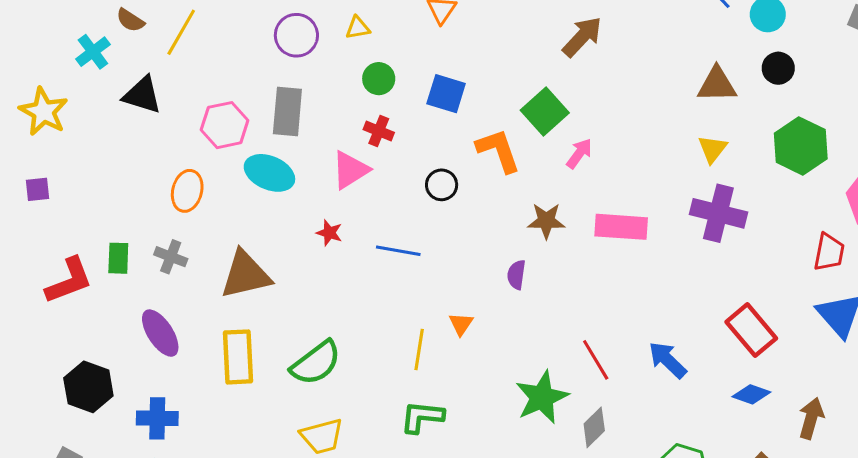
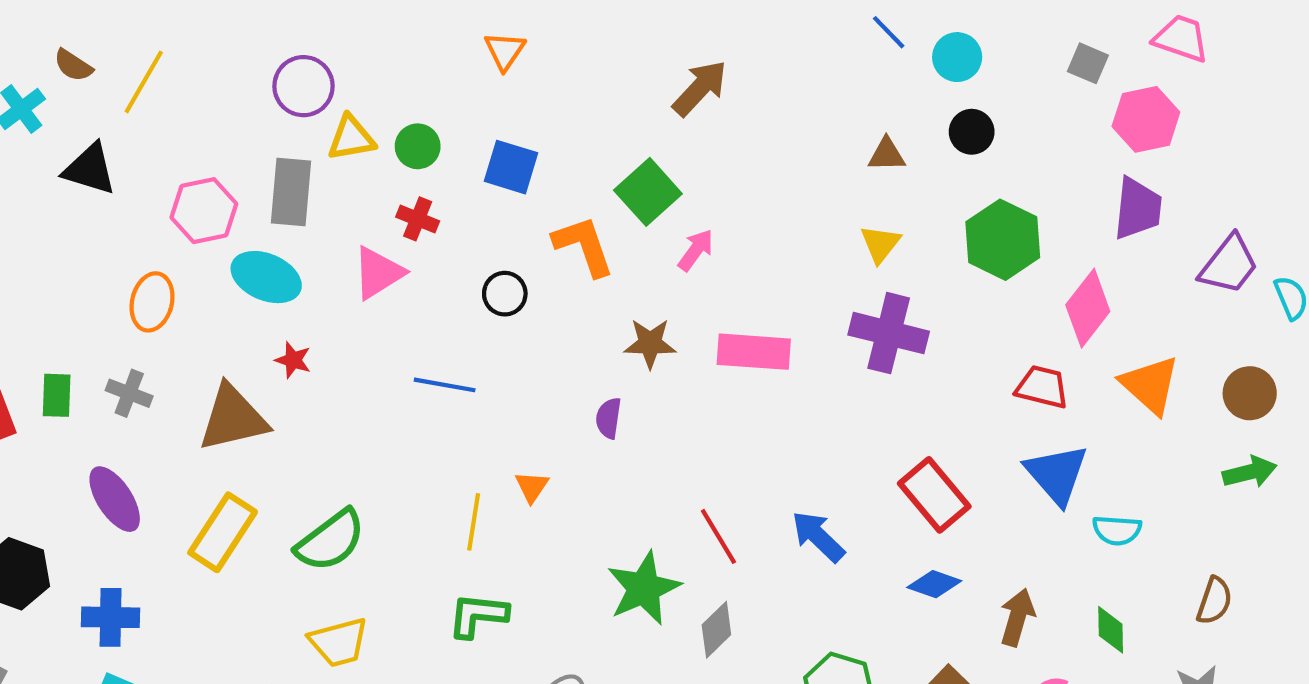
yellow triangle: (358, 28) -> (351, 138), moved, size x1.4
brown triangle: (717, 85) -> (887, 155), size x0.7
red star: (329, 233) -> (293, 360), moved
red trapezoid: (829, 252) -> (1042, 387), turned -87
yellow rectangle: (238, 357) -> (223, 532), turned 36

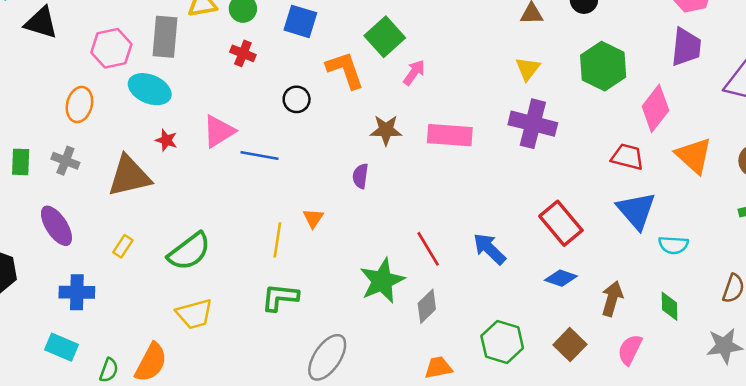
pink triangle: (378, 273) -> (219, 131), moved
yellow rectangle: (223, 532) -> (123, 246), size x0.5
blue cross: (111, 617) -> (77, 292), moved

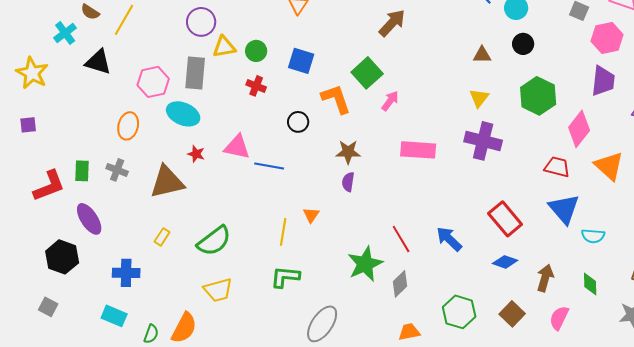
brown star: (386, 130) -> (348, 152), moved
pink triangle: (219, 131) -> (237, 147), turned 44
purple ellipse: (56, 226) -> (89, 219), moved

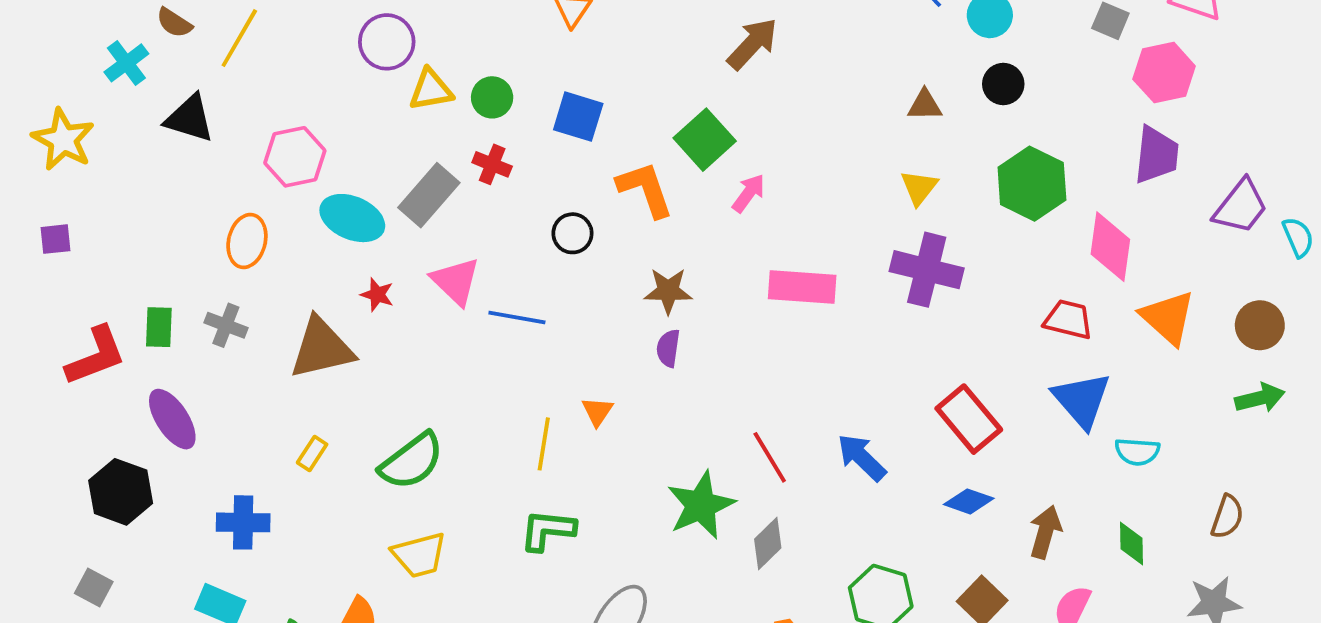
gray rectangle: (195, 73) -> (429, 195), moved, turned 36
pink diamond: (579, 129) -> (1110, 247), turned -30
pink triangle: (237, 147) -> (456, 281), turned 32

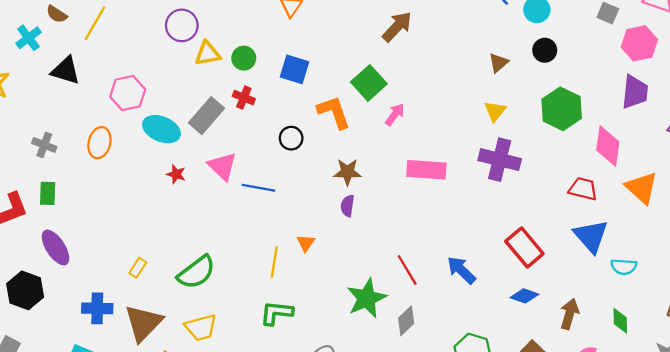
brown triangle: (925, 105) -> (499, 63), turned -40
gray cross: (226, 325) -> (44, 145), moved
brown triangle: (322, 348) -> (143, 323), moved, turned -33

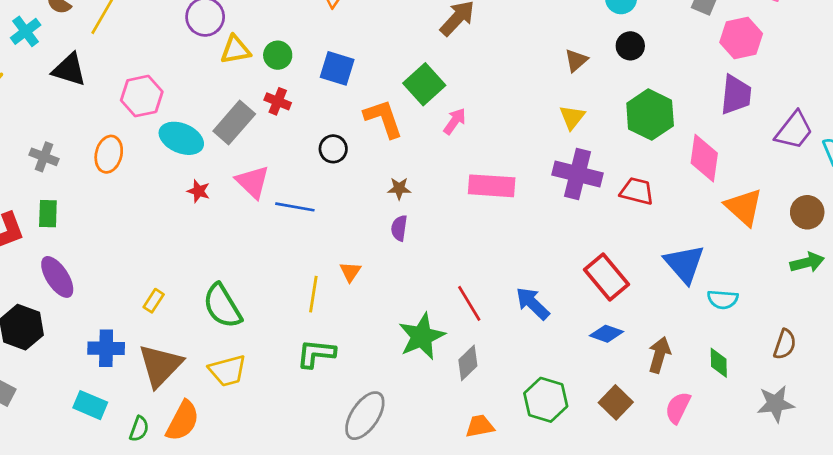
brown star: (347, 172) -> (399, 188), size x0.7
red trapezoid: (583, 189) -> (637, 191), moved
green semicircle: (196, 272) -> (222, 306), turned 96

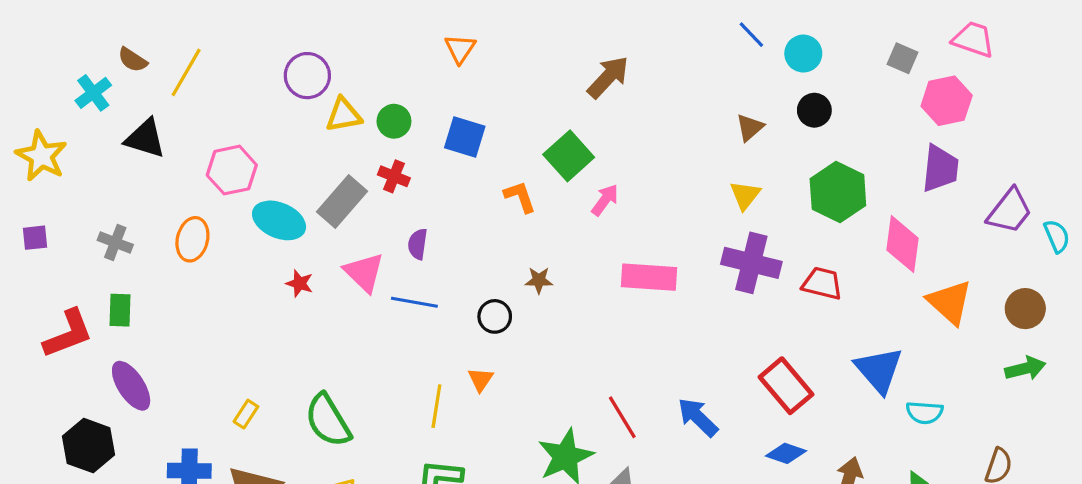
orange L-shape: (383, 119) -> (520, 197), size x0.7
black circle: (333, 149) -> (495, 316), moved
purple semicircle: (399, 228) -> (418, 244), moved

